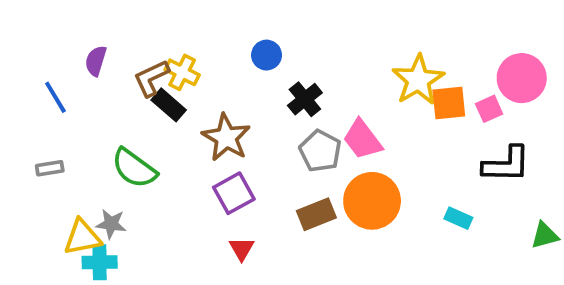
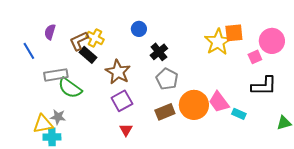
orange square: (449, 103) -> (234, 33), moved
pink trapezoid: (362, 139) -> (219, 102), moved
gray rectangle: (50, 168) -> (56, 75), moved, size x1.6

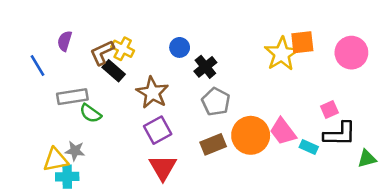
blue circle: (139, 29) -> (180, 47), moved
pink square: (255, 57) -> (329, 109), moved
black L-shape: (264, 86) -> (340, 134), moved
green semicircle: (70, 88) -> (90, 113), size x0.7
red triangle: (126, 130) -> (163, 168), size x1.6

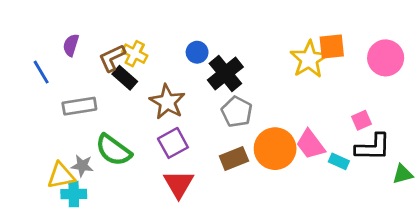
black cross: (205, 67) -> (225, 73), size x1.4
green semicircle: (90, 113) -> (113, 150), moved, size x1.5

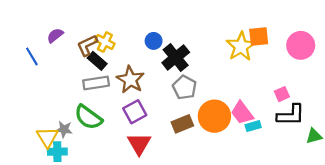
purple semicircle: (71, 45) -> (55, 35), turned 35
gray rectangle: (79, 106) -> (96, 83), moved
cyan rectangle: (339, 161) -> (253, 126), moved, turned -40
yellow triangle: (61, 176) -> (47, 137), turned -50

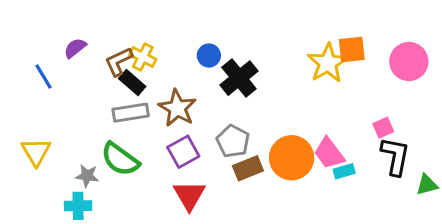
gray pentagon: (185, 87) -> (233, 141), moved
black L-shape: (291, 115) -> (395, 156), turned -80
yellow triangle: (47, 137) -> (36, 152), moved

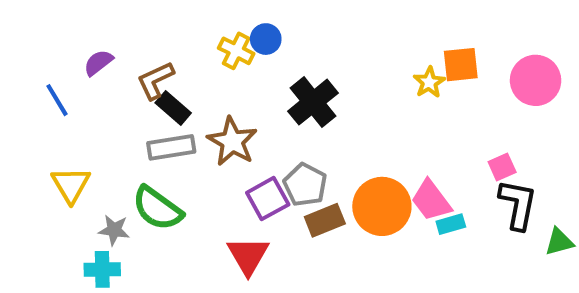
blue circle: (209, 56) -> (266, 39), moved
yellow cross: (143, 57) -> (236, 51), moved
yellow star: (328, 63) -> (429, 82), size x0.6
yellow triangle: (36, 152) -> (71, 185), moved
purple square: (183, 152) -> (268, 199), moved

